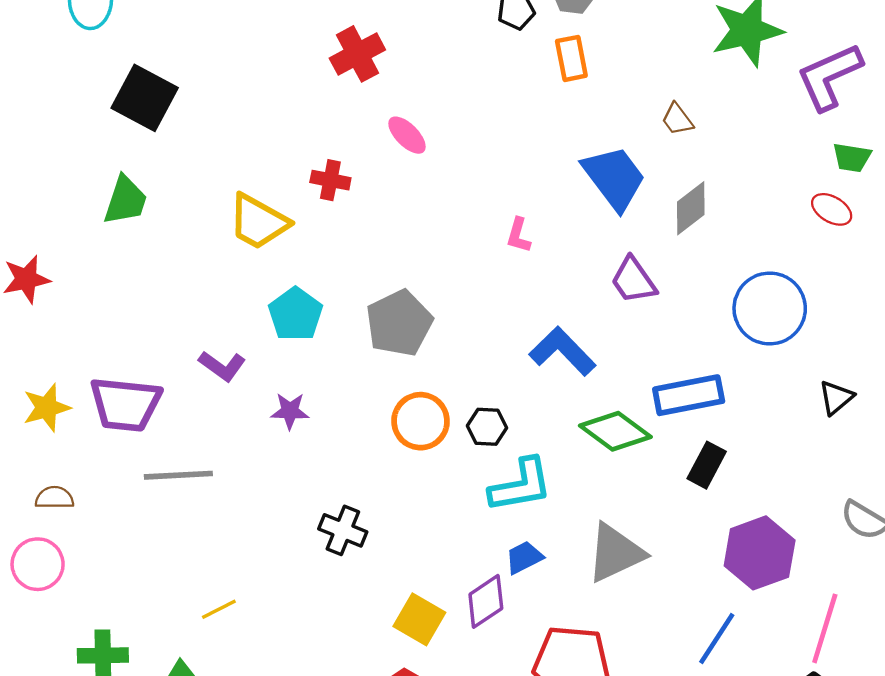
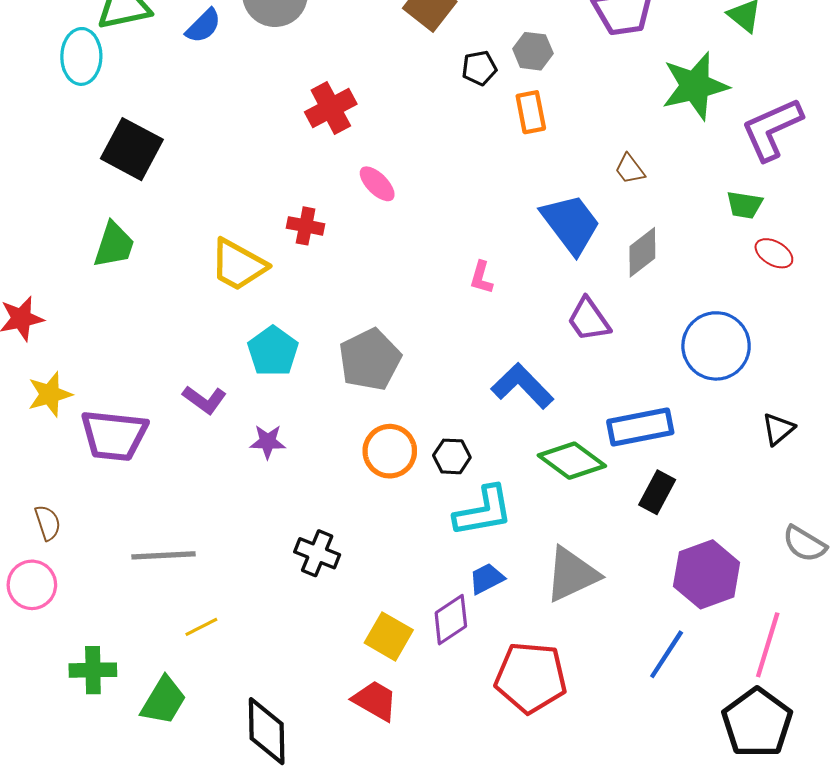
green trapezoid: (852, 158) -> (744, 205), moved
yellow star: (47, 408) -> (50, 394), moved
gray line: (178, 475) -> (163, 555), moved
brown semicircle: (54, 498) -> (48, 523), turned 72

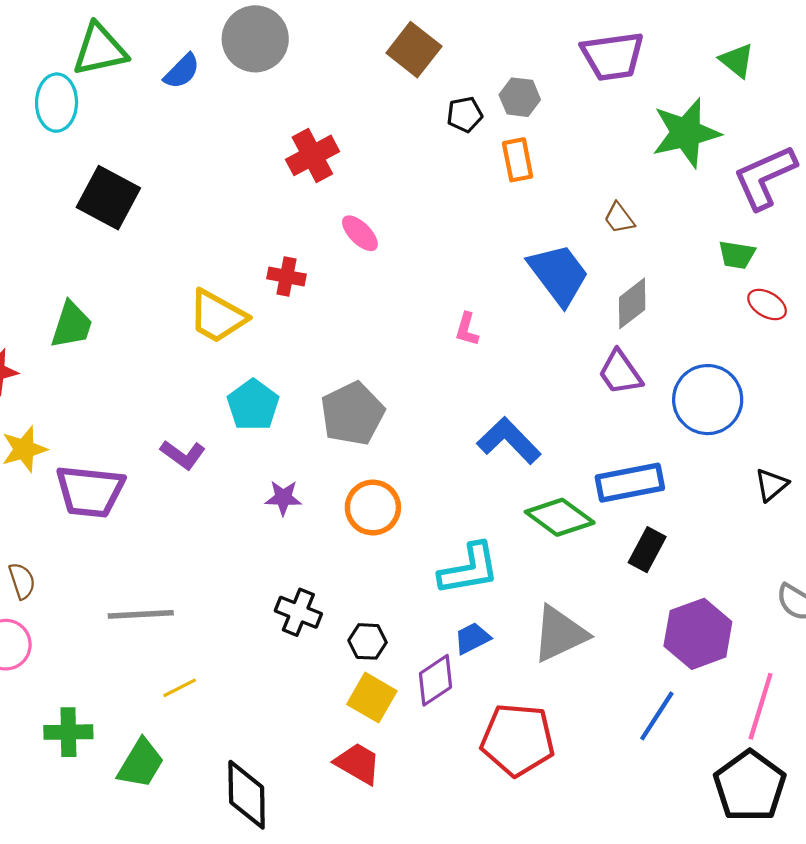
green trapezoid: (114, 245) -> (72, 325), moved
purple trapezoid: (589, 320) -> (620, 373), moved
purple star: (268, 442) -> (283, 498), moved
black hexagon: (452, 456) -> (368, 641), moved

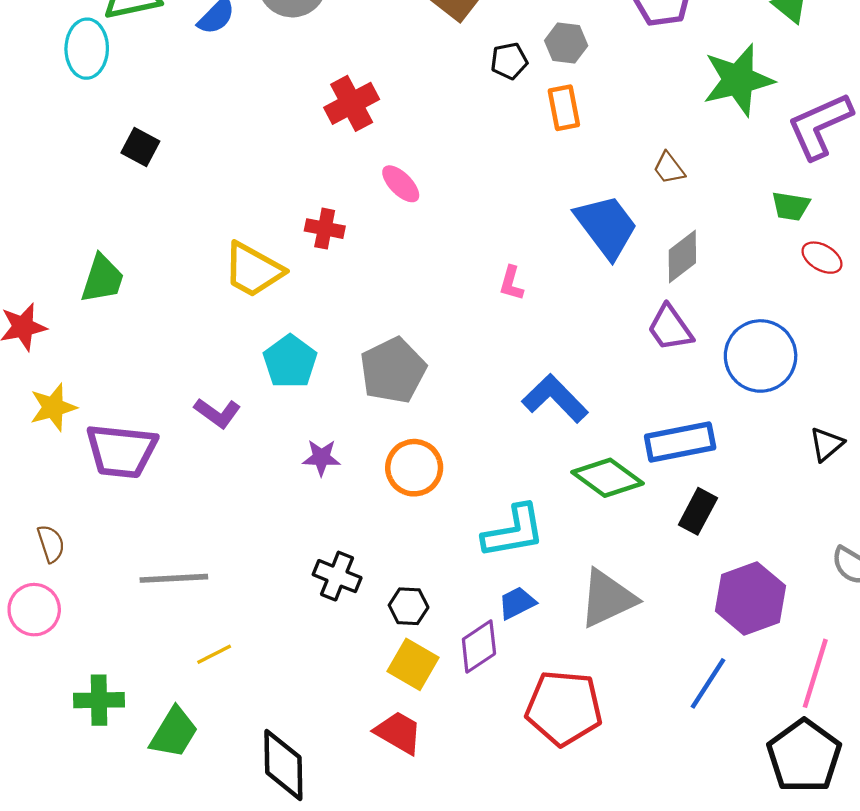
black square: (108, 198) -> (140, 147), size x0.6

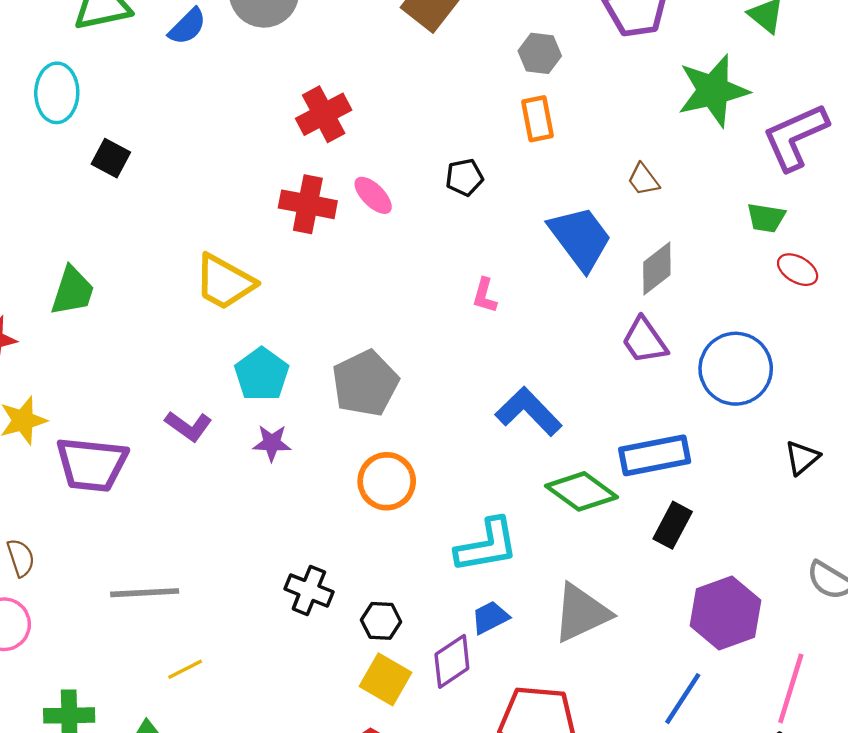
cyan ellipse: (87, 49) -> (57, 93), moved
black pentagon: (509, 61) -> (464, 177), moved
red cross: (325, 229) -> (308, 204), moved, size x1.4
purple star: (321, 458) -> (272, 443), moved

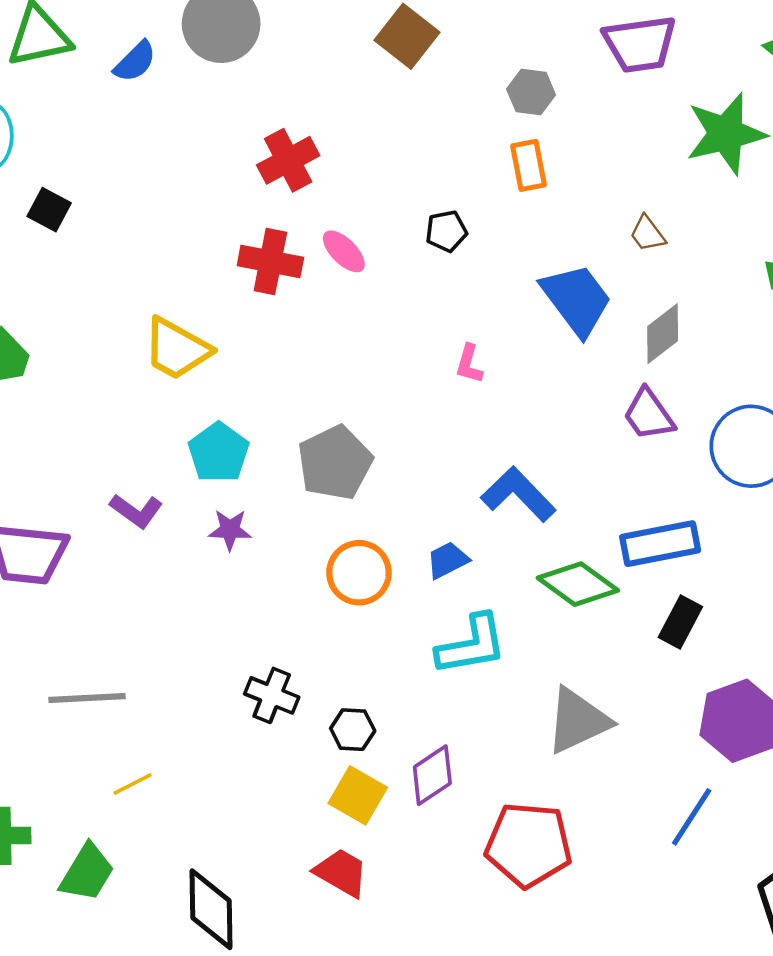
blue trapezoid: (490, 617) -> (448, 560), moved

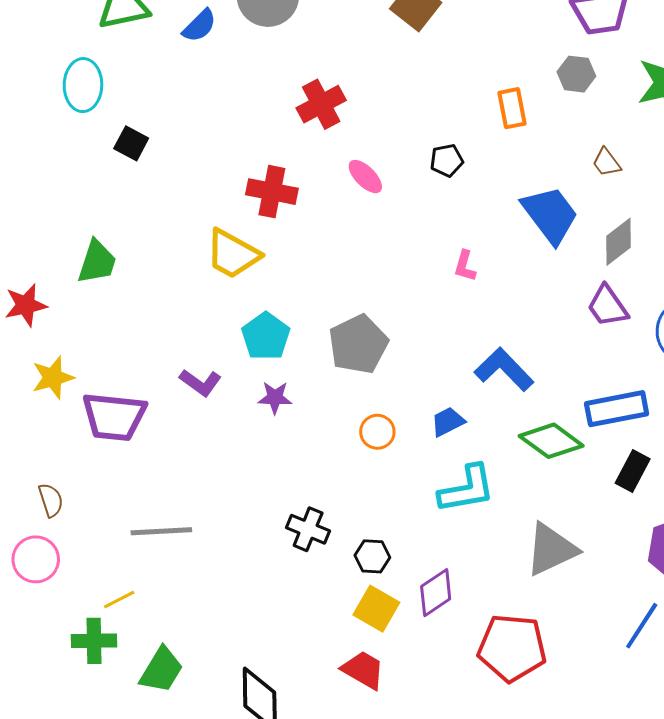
gray hexagon: (531, 92) -> (576, 74), moved
red cross: (270, 262) -> (272, 192), moved
orange circle: (359, 573) -> (377, 432), size x0.7
yellow line: (133, 784) -> (119, 600), moved

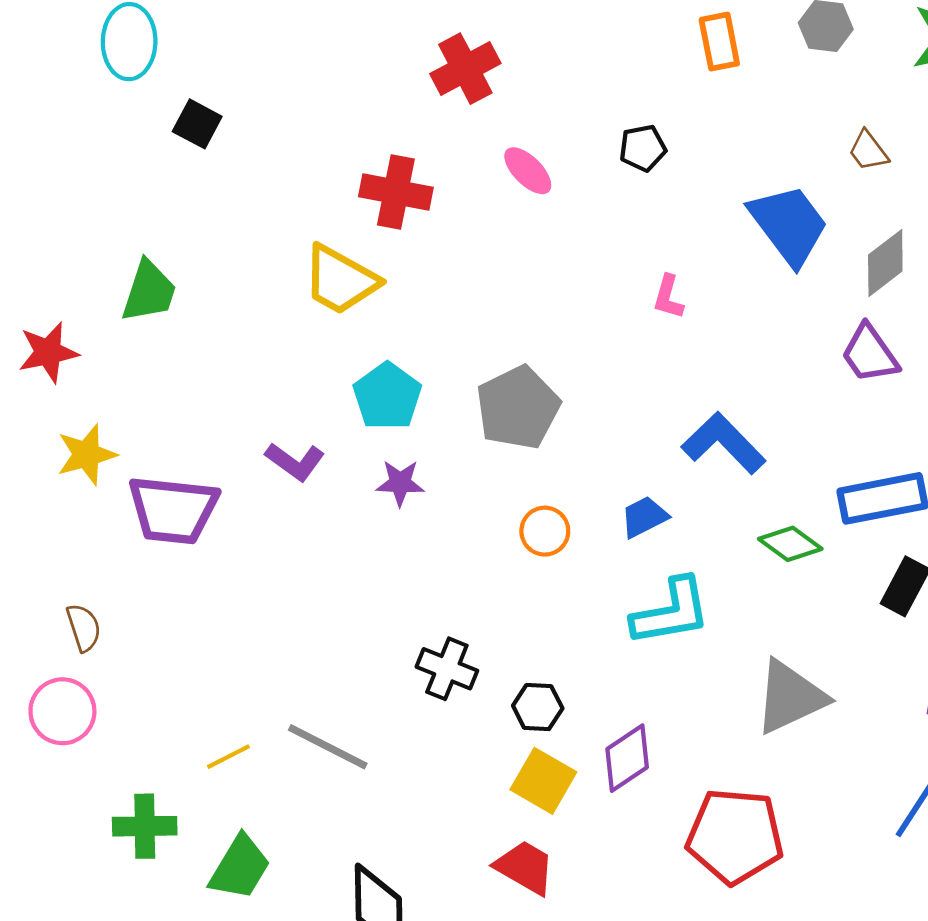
orange rectangle: (512, 108) -> (719, 42), moved
green diamond: (551, 441) -> (790, 544), size x0.7
gray line: (161, 531) -> (328, 747), moved, turned 30
yellow line: (119, 600) -> (228, 757), moved

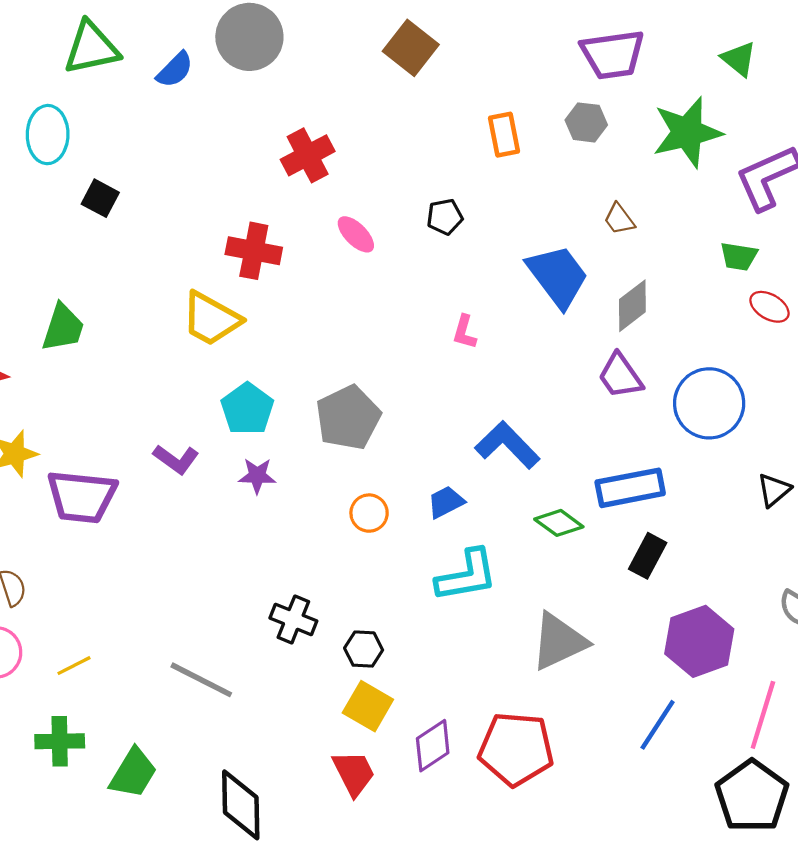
yellow line: (228, 757) -> (74, 666), moved
purple diamond: (627, 758) -> (433, 746), moved
red trapezoid: (525, 867) -> (354, 773), turned 33

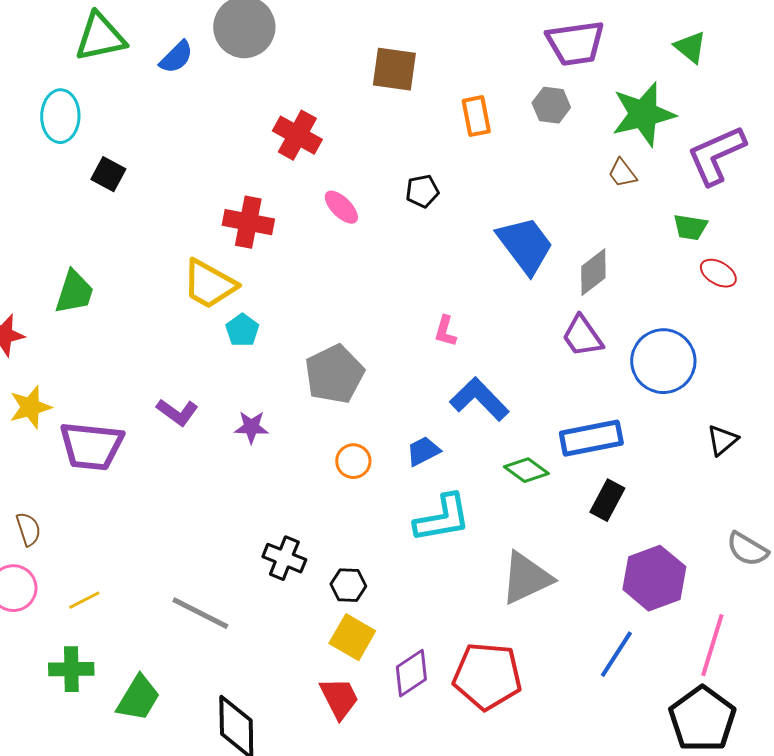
brown square: (411, 48) -> (394, 69), moved, turned -30
red cross: (308, 155) -> (297, 135), turned -33
brown trapezoid: (619, 219) -> (622, 173), moved
pink L-shape: (464, 332) -> (445, 331), moved
cyan pentagon: (247, 409) -> (242, 330), moved, size x0.7

